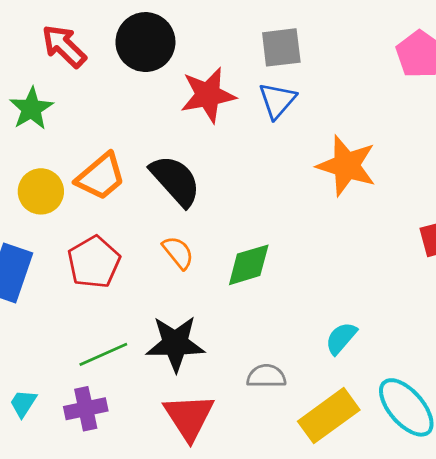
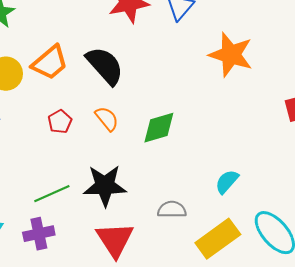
red pentagon: (94, 262) -> (60, 122), moved, size x0.6

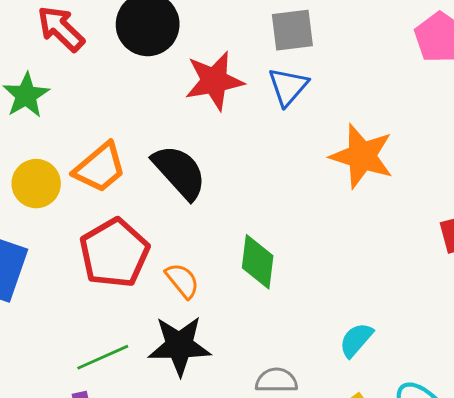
orange semicircle: (107, 119) -> (182, 281), moved
red pentagon: (60, 122) -> (114, 253), size x2.0
green diamond: (159, 128) -> (258, 262), turned -66

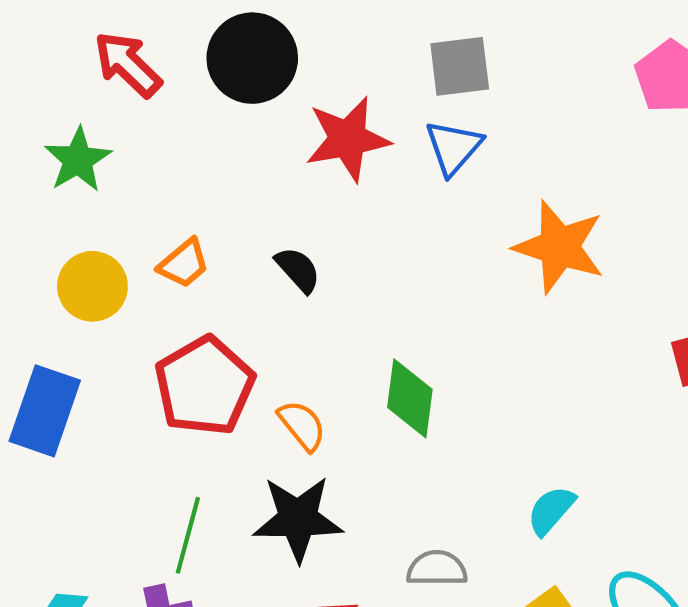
orange trapezoid: (100, 168) -> (184, 263), size x0.7
black semicircle: (179, 172) -> (298, 270), size x0.6
green line: (103, 357) -> (188, 535), turned -51

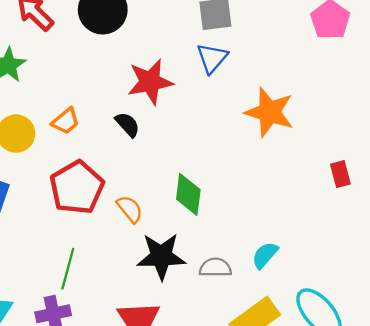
red star: (348, 139) -> (150, 82), moved
black star: (298, 519) -> (161, 256), moved
gray semicircle: (437, 568) -> (215, 268), moved

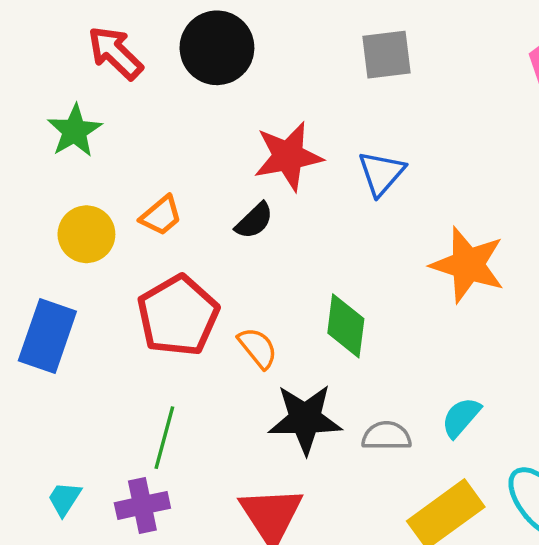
blue triangle: (212, 58) -> (381, 173), moved
orange star: (269, 112) -> (468, 265), moved
black semicircle: (128, 125) -> (254, 221), turned 88

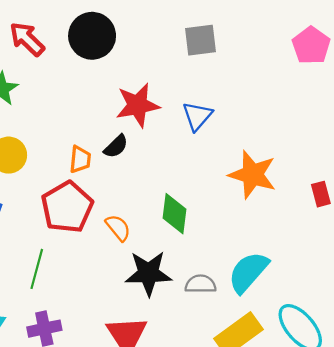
orange trapezoid: (161, 216) -> (80, 159), moved, turned -44
cyan semicircle: (461, 417) -> (248, 272), size x1.6
green line: (164, 438) -> (37, 269), moved

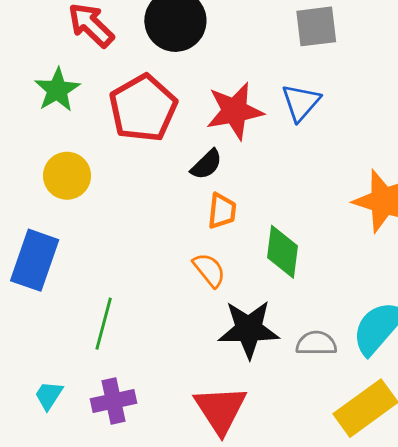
blue triangle: (197, 116) -> (301, 102), moved
orange trapezoid: (80, 159) -> (222, 211), moved
red pentagon: (67, 207) -> (143, 108), moved

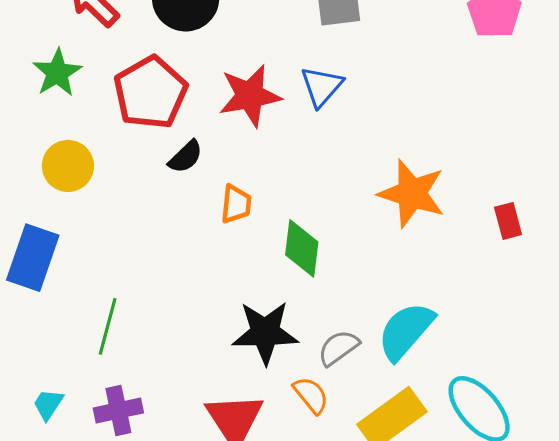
black semicircle: (206, 164) -> (186, 157), moved
orange semicircle: (209, 270) -> (311, 395), moved
gray semicircle: (316, 343) -> (338, 348), turned -36

